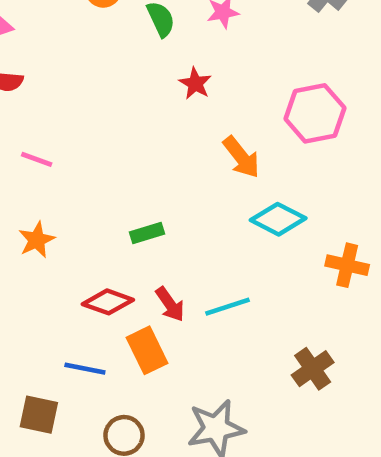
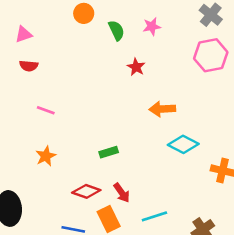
pink hexagon: (315, 113) -> (211, 55), moved
orange arrow: (241, 157) -> (162, 109), turned 125
cyan line: (228, 307) -> (154, 216), moved

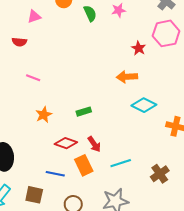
pink triangle: (23, 34) -> (34, 17), moved
red star: (136, 67) -> (139, 48), moved
orange star: (46, 156) -> (44, 115), moved

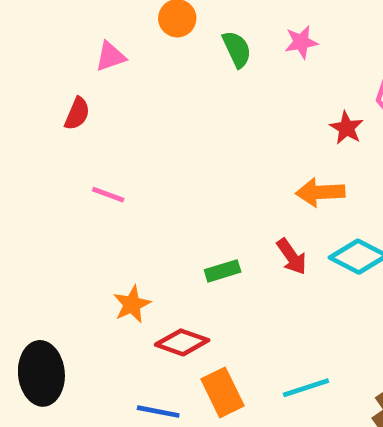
red semicircle: (19, 42) -> (77, 114), turned -72
orange star: (44, 115) -> (132, 304), moved
red arrow: (94, 144) -> (292, 257), moved

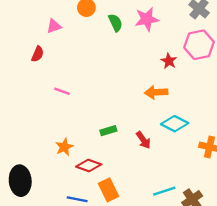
pink star: (301, 42) -> (147, 19), size x1.5
pink line: (108, 195) -> (62, 91), moved
red arrow: (292, 257) -> (143, 140), moved
cyan line: (306, 388) -> (164, 191), moved

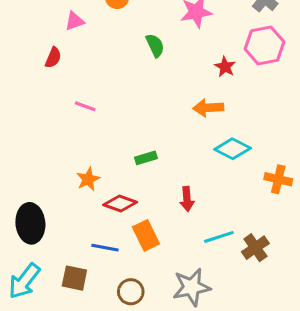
green semicircle: (115, 23) -> (155, 45), moved
red arrow: (143, 140) -> (187, 199), moved, turned 30

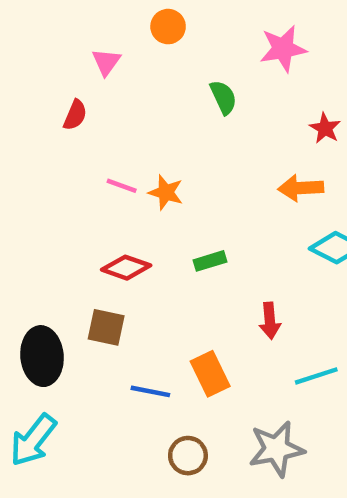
pink triangle: (74, 21) -> (106, 62), turned -35
orange star: (88, 179) -> (166, 192), moved, turned -30
red diamond: (120, 204) -> (126, 268), moved
brown square: (74, 278) -> (106, 327), moved

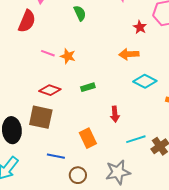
green semicircle: (223, 97) -> (80, 13), moved
red semicircle: (75, 115) -> (27, 21), size x1.6
brown square: (106, 327) -> (41, 117), size x1.4
blue line: (150, 391) -> (56, 156), moved

